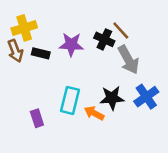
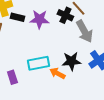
black rectangle: (41, 53) -> (17, 17), moved
cyan rectangle: (70, 100) -> (38, 63), turned 65

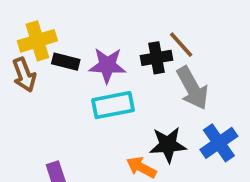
black cross: (65, 15) -> (156, 58), turned -35
cyan rectangle: (38, 63) -> (113, 105), moved

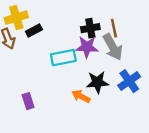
brown line: (181, 45) -> (114, 28), moved, turned 30
black rectangle: (66, 62) -> (34, 30), turned -42
purple star: (107, 65) -> (87, 47), moved

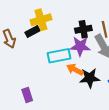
yellow cross: (16, 18) -> (41, 20), moved
orange arrow: (81, 96) -> (75, 70), moved

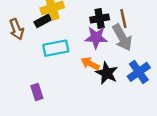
cyan rectangle: (59, 56) -> (56, 48), moved
black star: (90, 78) -> (107, 73), turned 30

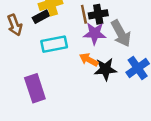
brown line: (123, 19) -> (84, 14), moved
black star: (107, 73) -> (105, 69), turned -30
purple rectangle: (37, 92) -> (35, 88), size x1.6

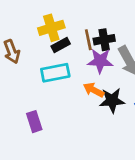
black rectangle: (41, 17) -> (61, 45), moved
purple rectangle: (35, 88) -> (34, 122), size x0.7

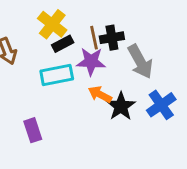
yellow cross: (51, 28) -> (52, 24), turned -35
purple star: (100, 61) -> (91, 62), moved
black star: (112, 100) -> (121, 106), turned -30

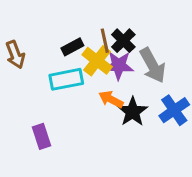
yellow cross: (52, 24) -> (97, 61), moved
black cross: (112, 38) -> (123, 41), turned -35
purple star: (91, 62) -> (119, 65), moved

